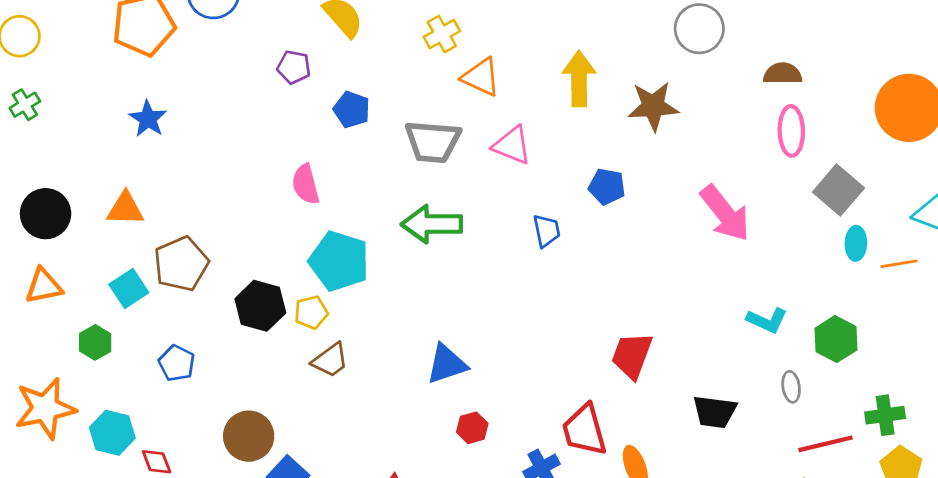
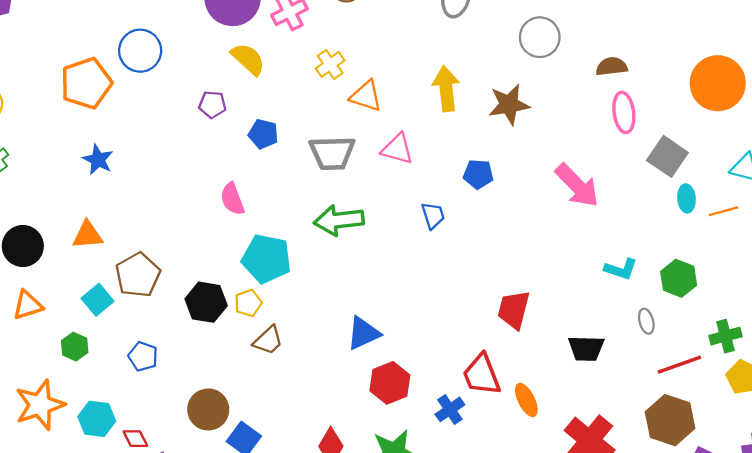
red hexagon: (472, 428) -> (390, 383), size x1.6

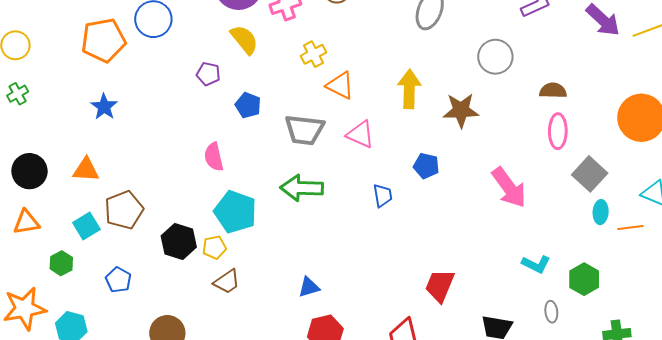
blue triangle: (363, 333) -> (309, 287), size x0.7

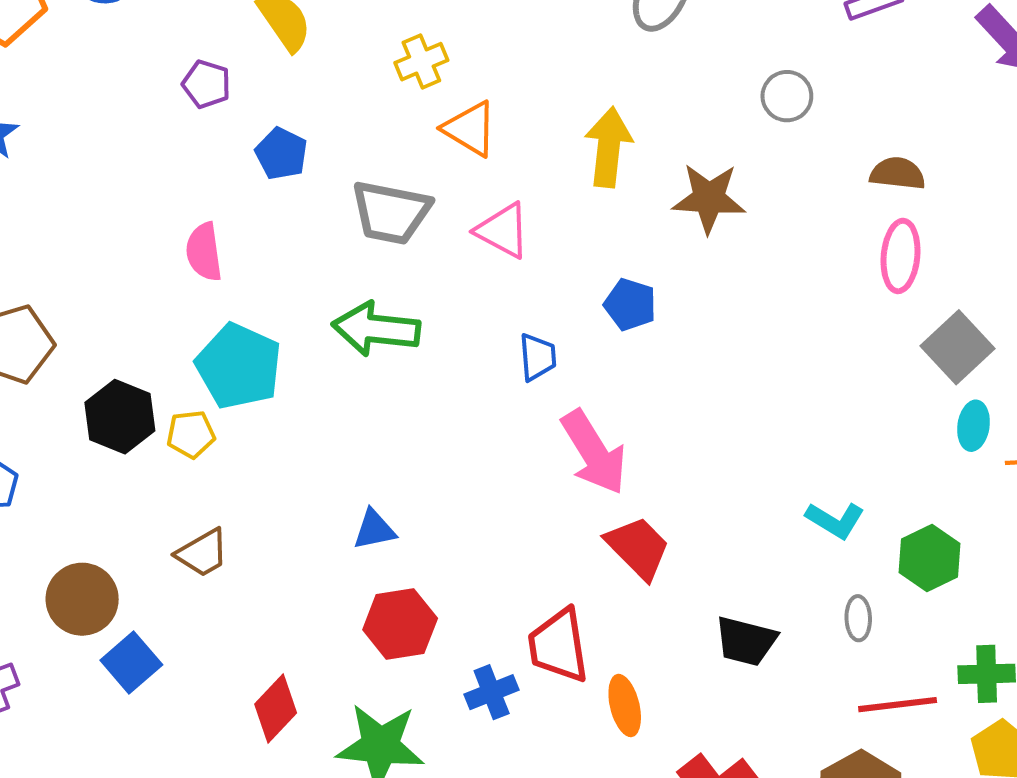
gray circle: (495, 57) -> (787, 96), size x0.7
pink arrow: (509, 188) -> (594, 452), moved
brown trapezoid: (227, 282) -> (202, 553), moved
red trapezoid: (440, 286) -> (638, 548), turned 108

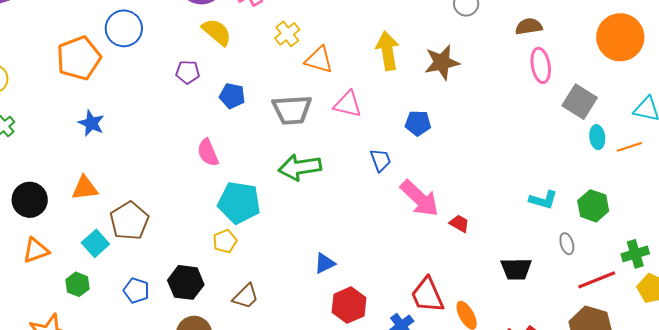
black hexagon: (120, 417) -> (186, 282), moved
red trapezoid: (638, 548) -> (459, 223), moved, size x0.6

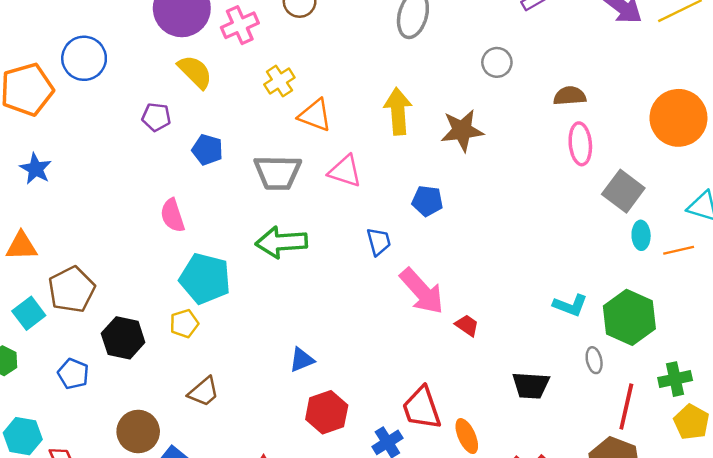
green hexagon: (593, 206) -> (629, 317), size x1.4
red line: (597, 280) -> (626, 406), turned -60
black hexagon: (186, 282) -> (123, 338), moved

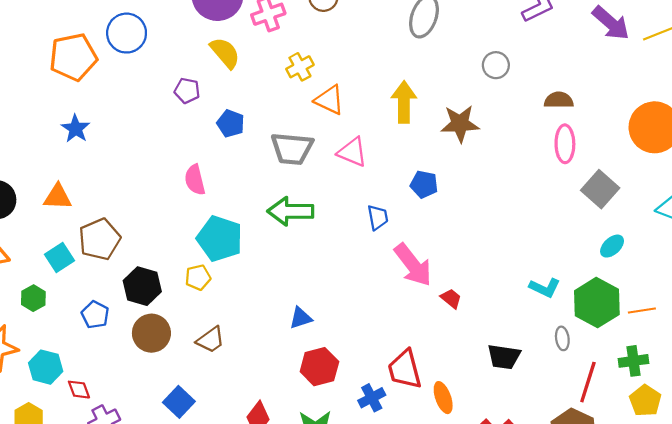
cyan ellipse: (641, 235) -> (612, 246), moved, turned 45
orange line: (679, 250) -> (642, 311), moved
brown circle: (138, 432) -> (151, 333), moved

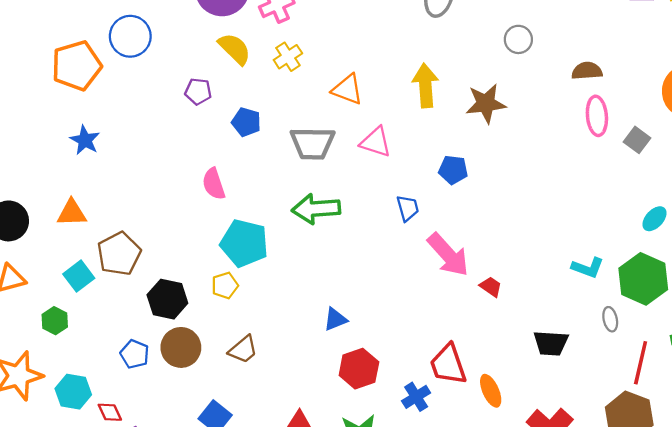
yellow cross: (300, 67) -> (288, 57), moved
gray square: (600, 189) -> (637, 140), moved, size x0.7
blue pentagon: (95, 315) -> (135, 354), moved

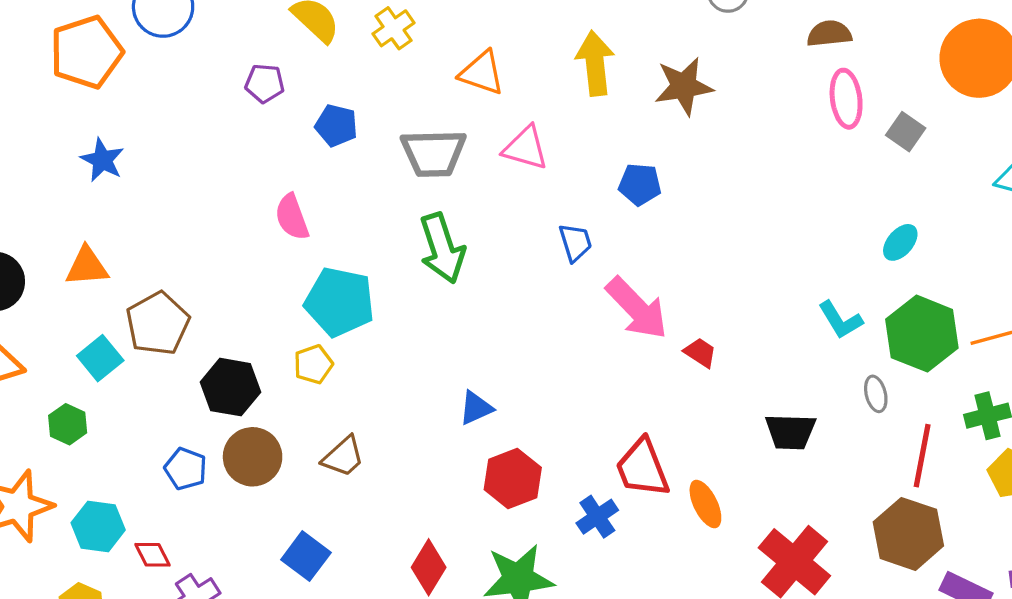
green arrow: (316, 209) -> (442, 248), turned -102
cyan ellipse: (654, 219) -> (900, 242), moved
cyan L-shape: (588, 268) -> (840, 320), turned 40

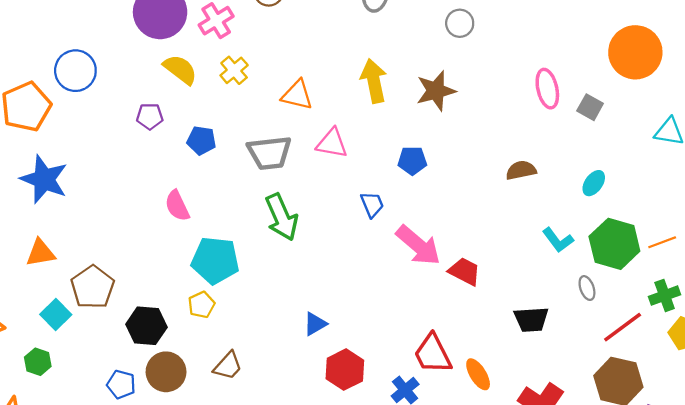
brown semicircle: (829, 34) -> (521, 170), moved
blue star: (102, 160) -> (44, 179), size x1.6
red trapezoid: (700, 353) -> (465, 271), size x1.4
red line: (922, 456) -> (623, 327), turned 48

